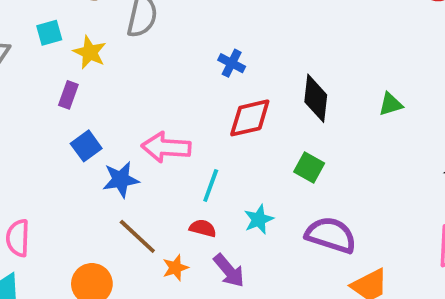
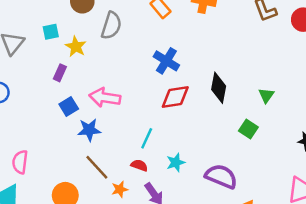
blue cross: (232, 63) -> (166, 61), size x1.5
green triangle: (391, 104) -> (266, 95), turned -42
pink arrow: (166, 147) -> (105, 98), moved
green square: (309, 167) -> (248, 129), moved

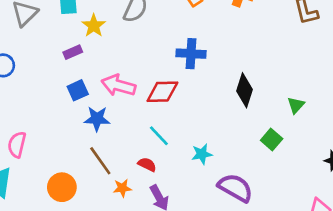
blue cross: (166, 61) -> (191, 54), turned -35
purple rectangle: (60, 73) -> (73, 52), turned 35
red diamond: (175, 97) -> (162, 92), moved
cyan line: (147, 138) -> (159, 136), turned -75
cyan star: (176, 163) -> (202, 154), moved

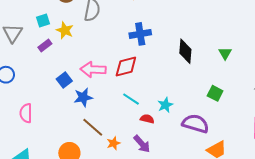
purple rectangle: (73, 52) -> (45, 45), moved
green square: (272, 139) -> (215, 93), moved
pink semicircle: (17, 145) -> (26, 113), moved
red semicircle: (147, 164) -> (147, 119), moved

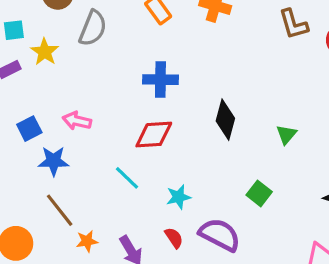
red diamond: (126, 66) -> (154, 135), moved
pink arrow: (93, 69) -> (77, 121), size x0.7
red semicircle: (147, 119) -> (174, 238), moved, turned 32

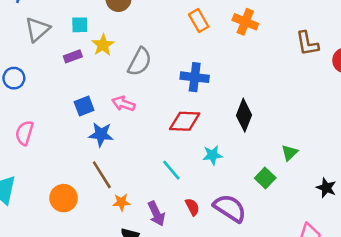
gray semicircle: (93, 28) -> (140, 62), moved
green triangle: (286, 134) -> (290, 153), moved
cyan line: (127, 178) -> (171, 170), moved
cyan star: (178, 197) -> (212, 155), moved

